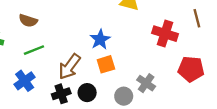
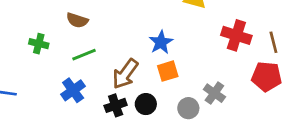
brown line: (197, 18) -> (273, 42), moved

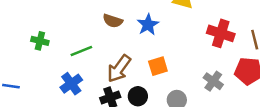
brown semicircle: (77, 20) -> (113, 21), moved
blue star: (161, 42) -> (148, 25), moved
gray cross: (214, 93) -> (213, 81), moved

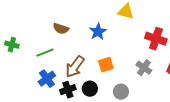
brown semicircle: (113, 21) -> (61, 29), moved
gray cross: (213, 81) -> (144, 68), moved
blue cross: (71, 84) -> (47, 79), moved

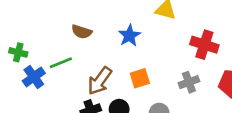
gray cross: (144, 68) -> (189, 82), turned 35
blue cross: (47, 79) -> (34, 77), moved

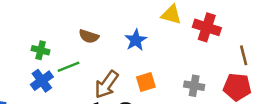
red cross: (204, 45) -> (207, 27), moved
green cross: (18, 52) -> (41, 50), moved
gray cross: (189, 82) -> (194, 86), turned 30

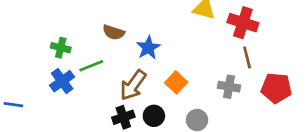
blue star: (136, 40) -> (148, 48), moved
brown line: (244, 55) -> (247, 57), moved
orange square: (146, 82) -> (176, 82), turned -30

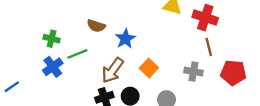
blue line: (13, 105) -> (12, 87), turned -42

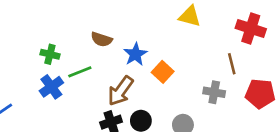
red cross: (205, 18) -> (251, 28), moved
orange square: (149, 68) -> (163, 72), moved

